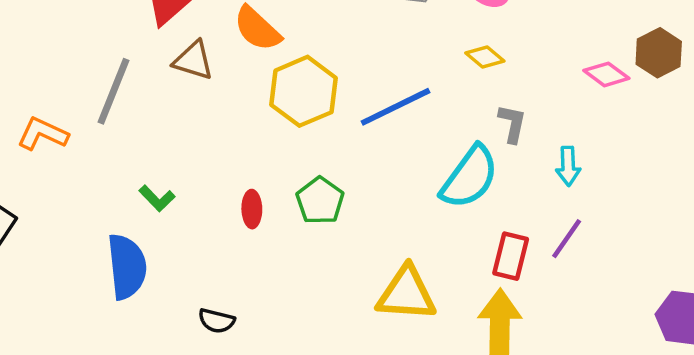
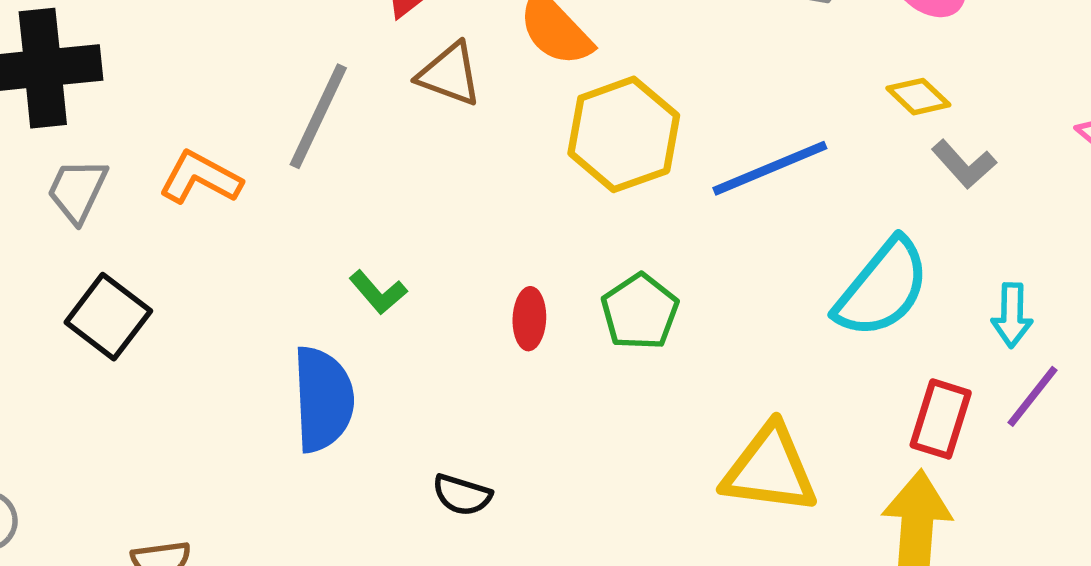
gray L-shape: (512, 124) -> (964, 164), moved, turned 123
cyan arrow: (568, 166) -> (1012, 315), moved

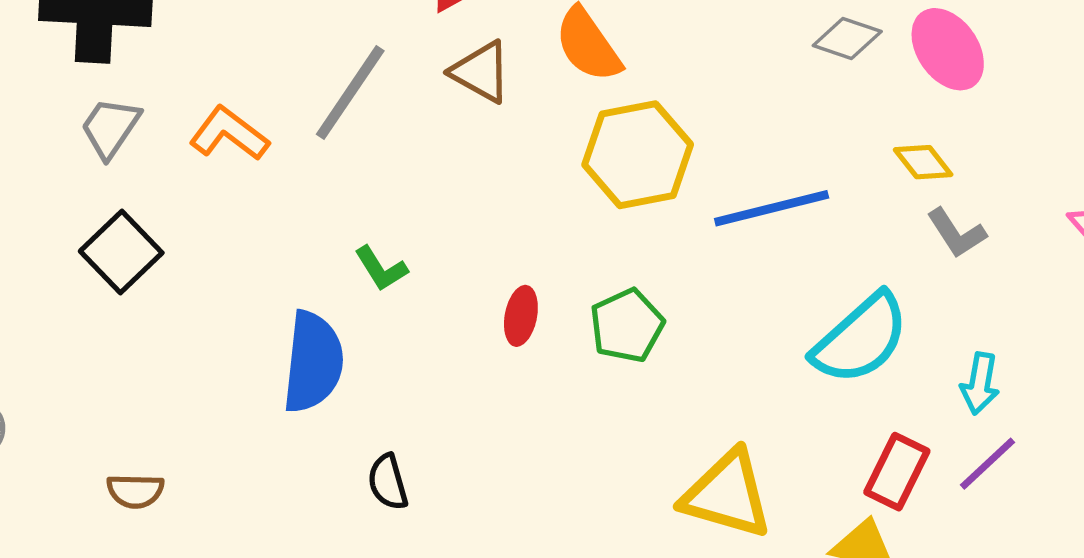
black semicircle: (462, 495) -> (388, 482), moved, turned 48

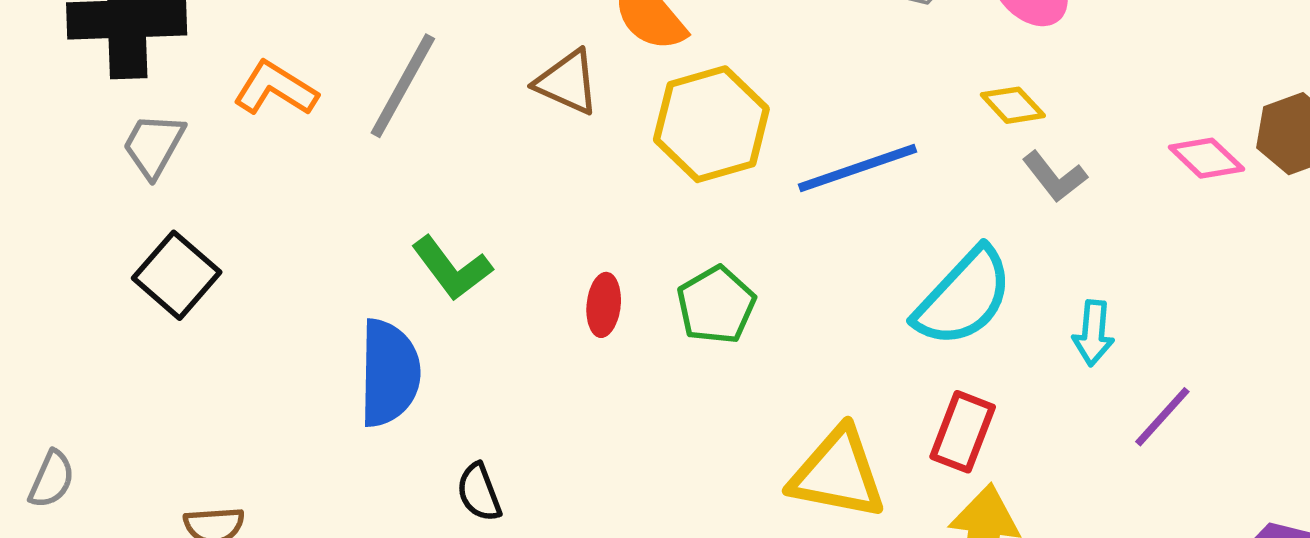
brown triangle: (481, 72) -> (567, 82), moved
orange L-shape: (229, 134) -> (275, 89), moved
green L-shape: (381, 269) -> (452, 268), size x1.4
purple line: (987, 464) -> (1162, 417), moved
red rectangle: (897, 472) -> (963, 432), moved

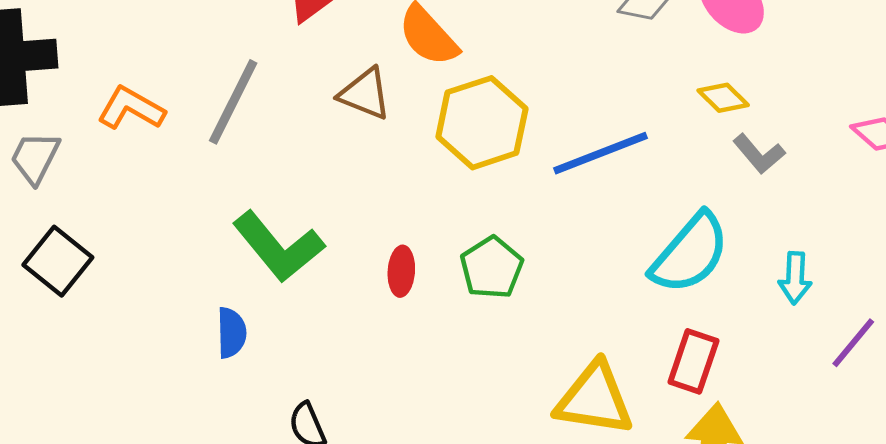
green L-shape: (452, 268) -> (278, 247), size x1.4
blue semicircle: (389, 373) -> (231, 333), size x0.6

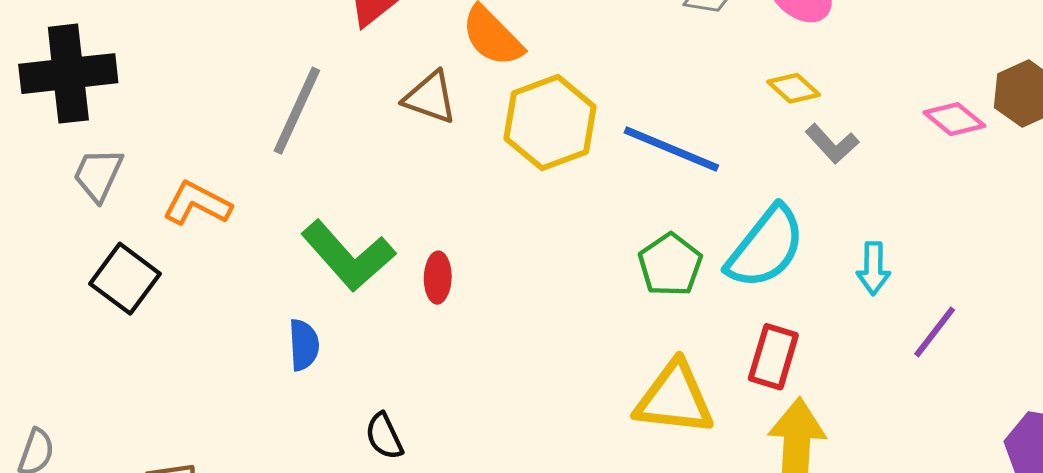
orange L-shape: (131, 108) -> (197, 203), moved
blue line: (601, 153) -> (671, 149), turned 46
green pentagon: (492, 268) -> (670, 265), moved
red ellipse: (401, 271) -> (438, 278), moved

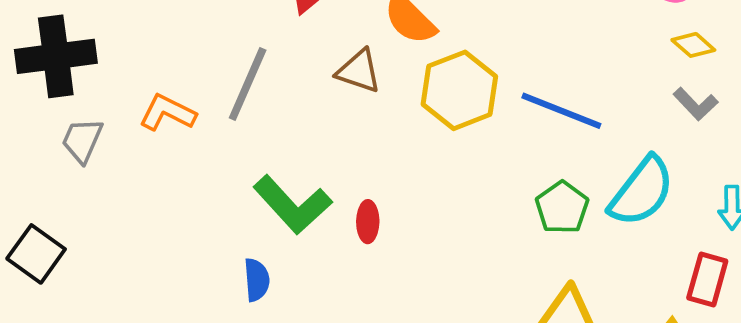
yellow diamond: (794, 88) -> (693, 45), moved
orange L-shape: (197, 203) -> (167, 113), moved
black square: (125, 279) -> (36, 254), moved
red rectangle: (773, 357) -> (707, 279), moved

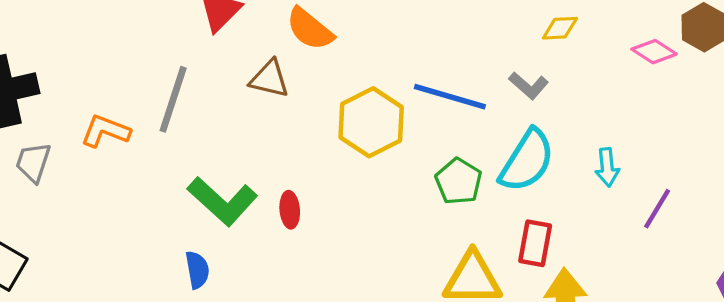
yellow diamond: (693, 45) -> (560, 28), turned -39
yellow hexagon: (459, 90) -> (371, 122), moved
gray L-shape: (696, 104) -> (529, 86), moved
red rectangle: (707, 279) -> (535, 243), moved

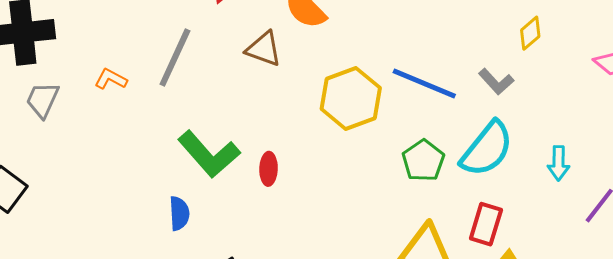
yellow diamond: (560, 28) -> (530, 33), turned -44
orange L-shape: (105, 131) -> (111, 79), size x0.7

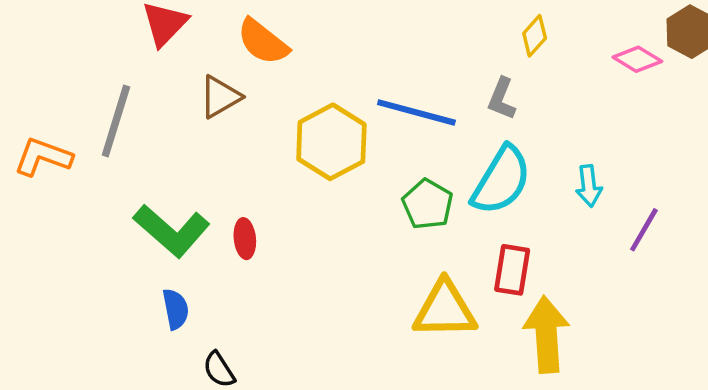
brown triangle: (264, 49) -> (220, 97), turned -42
orange L-shape: (111, 79) -> (43, 157), size x1.5
gray L-shape: (496, 82) -> (502, 99), turned 72
blue semicircle: (179, 213) -> (176, 309), moved

